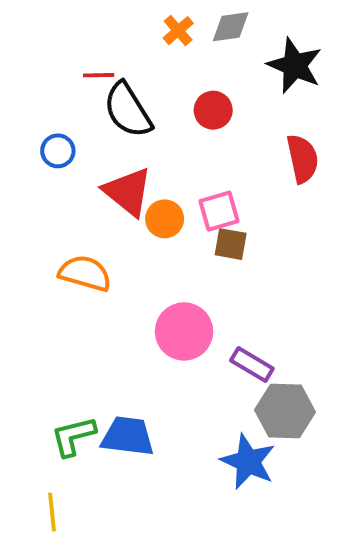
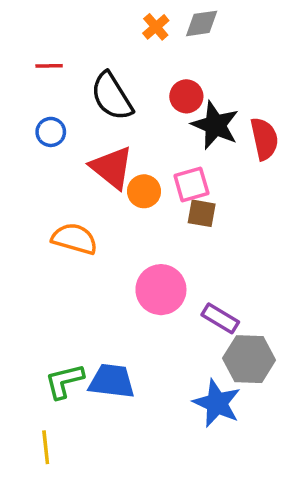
black star: (295, 65) -> (215, 125), moved
red line: (99, 75) -> (49, 66), moved

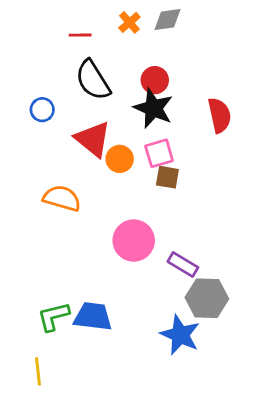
red line: (49, 66) -> (80, 35), moved
black star: (215, 125) -> (153, 108), moved

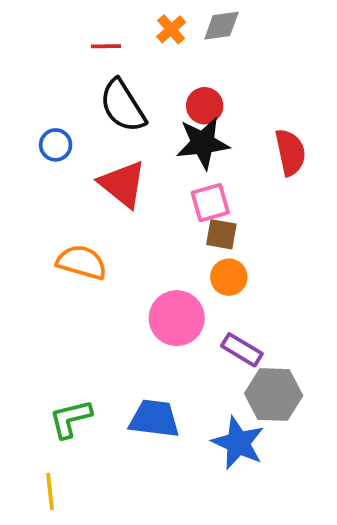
black star: (153, 108) -> (203, 143), turned -30
orange circle: (120, 159) -> (229, 277), moved
blue trapezoid: (93, 316) -> (154, 419), moved

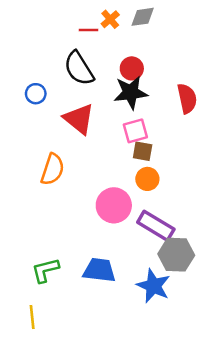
red line: (106, 46) -> (89, 30), moved
orange semicircle: (82, 262) -> (53, 169), turned 92
purple rectangle: (242, 350) -> (156, 226), size x1.4

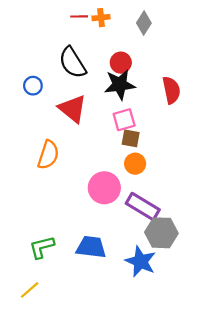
gray diamond: (143, 17) -> (144, 23), moved, turned -50
orange cross: (110, 19) -> (101, 18), turned 35
red line: (89, 30) -> (79, 16), moved
yellow line: (32, 317) -> (30, 290), turned 55

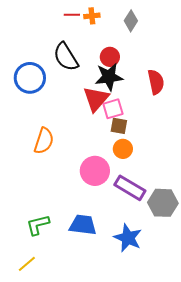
blue circle: (33, 86) -> (30, 78), size x1.8
red triangle: (72, 109) -> (96, 99), moved, turned 32
gray hexagon: (161, 233) -> (163, 203), moved

